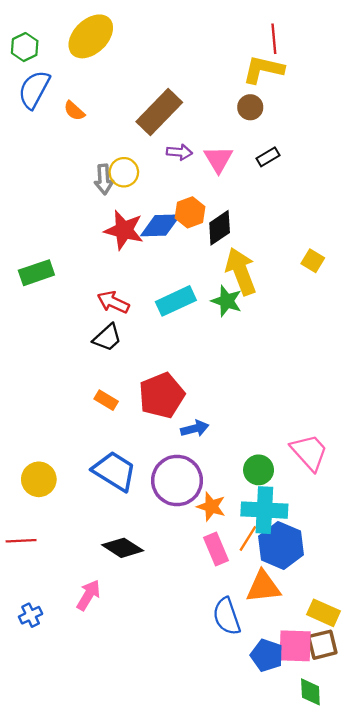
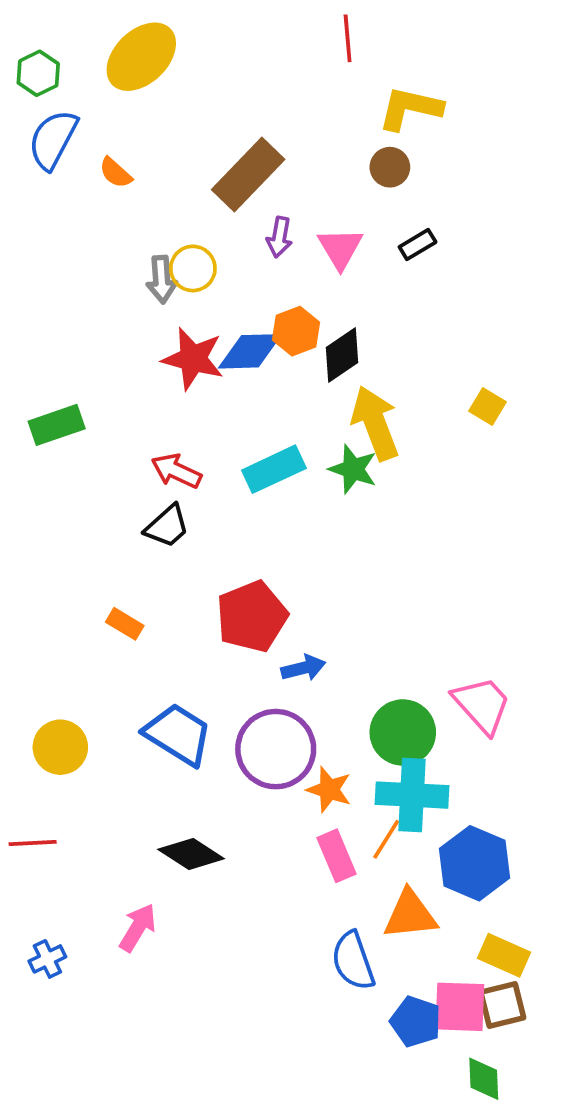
red line: (274, 39) -> (348, 38), moved
purple arrow: (179, 152) -> (279, 237), turned 95
orange rectangle: (106, 400) -> (125, 624), moved
green circle: (259, 470) -> (403, 732), size x1.4
blue hexagon: (281, 545) -> (475, 863), moved

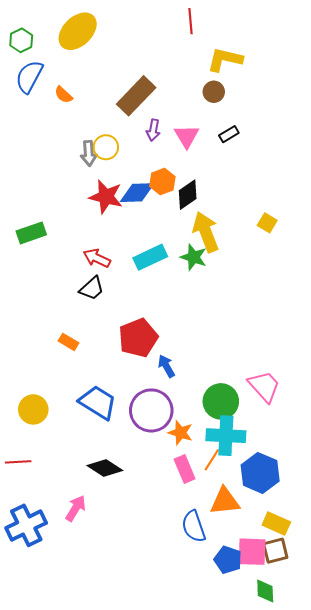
blue arrow: (303, 668) -> (166, 366), turned -105
blue cross: (47, 959) -> (26, 525), size x2.0

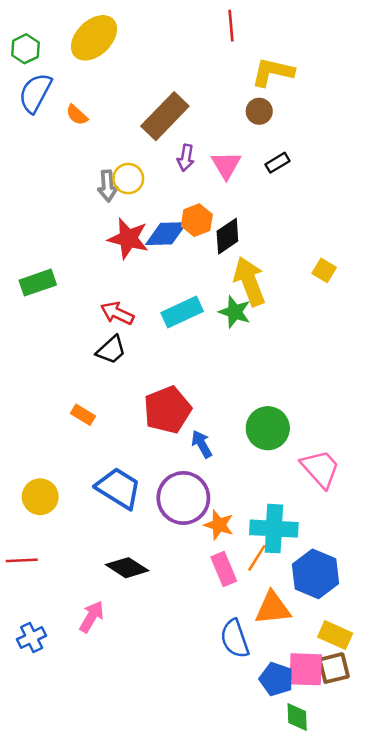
green circle: (221, 401) -> (268, 428), moved
blue cross: (26, 525) -> (32, 637), size x0.6
green diamond: (265, 591) -> (297, 717), moved

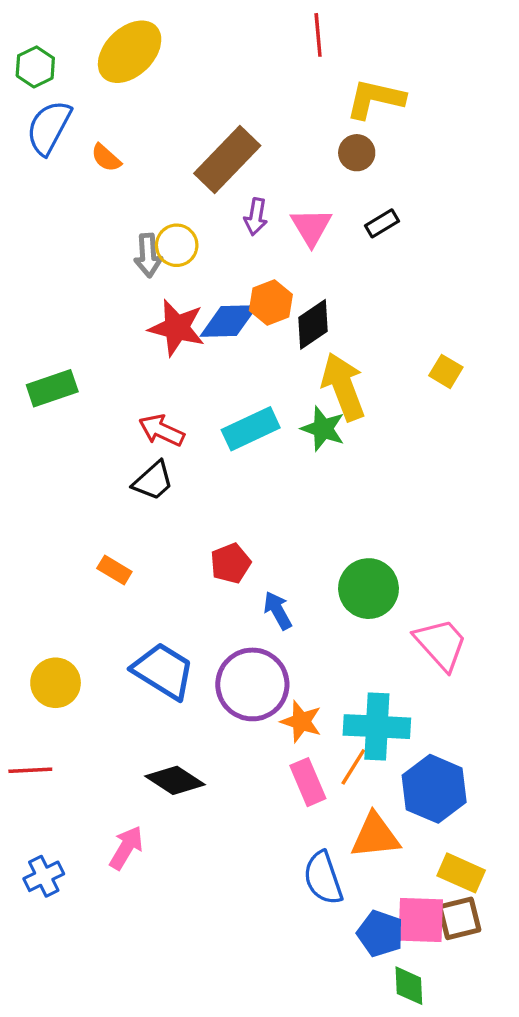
red pentagon: (167, 410) -> (231, 563), size x0.6

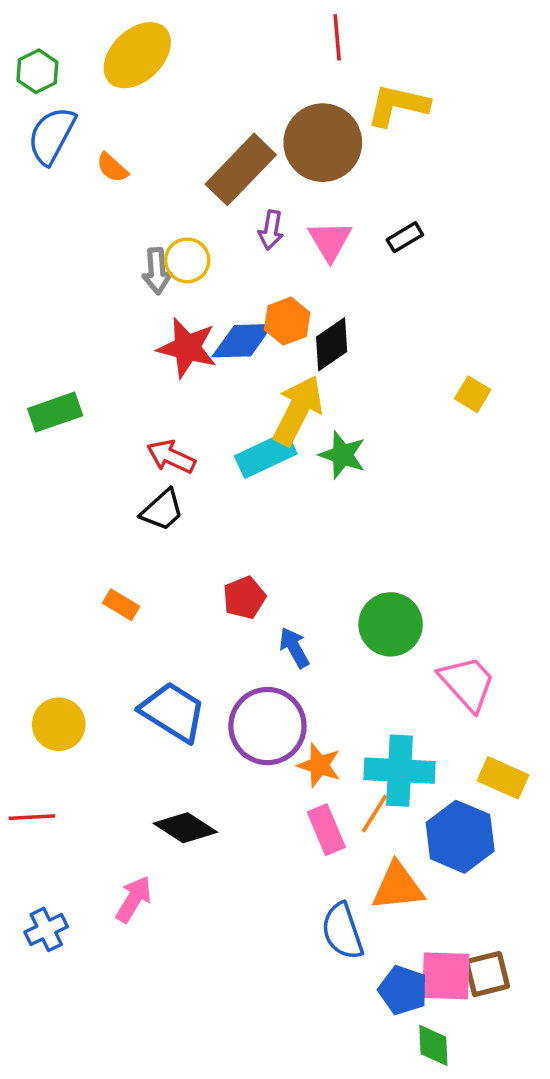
brown circle: (357, 153) -> (323, 143), moved, size x2.0
yellow arrow: (343, 387) -> (298, 410), moved, turned 48
yellow rectangle: (461, 873) -> (503, 778), moved

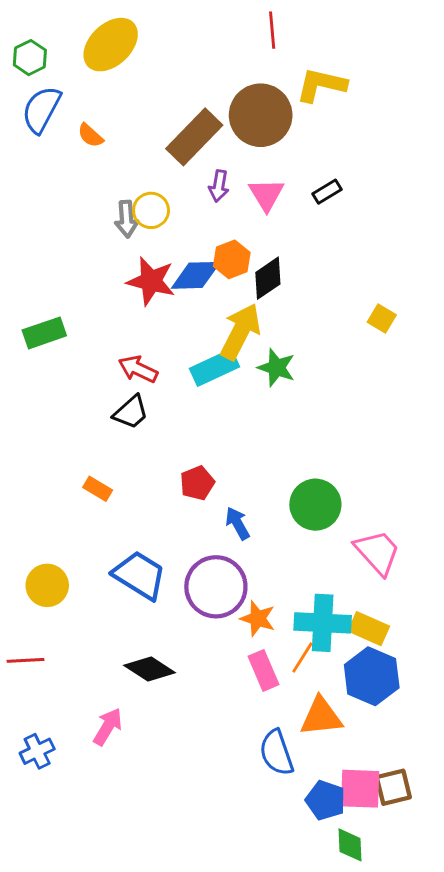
yellow rectangle: (503, 778) -> (369, 629), moved

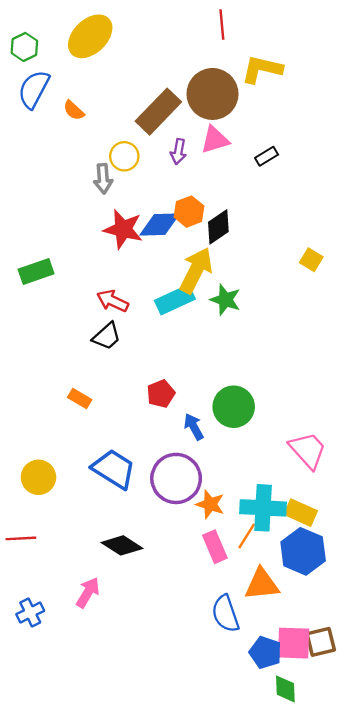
pink triangle: (266, 195) -> (215, 140), moved, turned 44
yellow circle: (151, 210) -> (124, 156), moved
green circle: (315, 505) -> (234, 407), moved

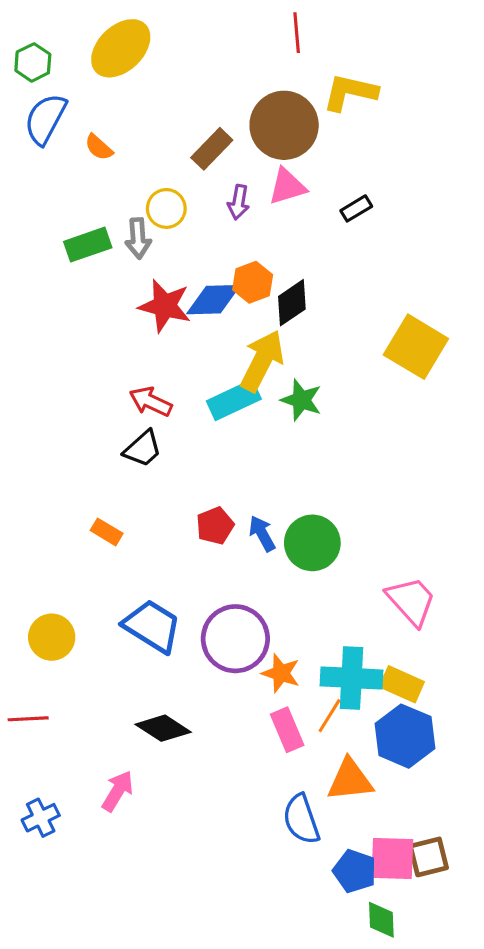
brown rectangle: (158, 112) -> (212, 149), size x0.7
yellow square: (311, 260) -> (416, 347), size x2.0
green rectangle: (36, 272) -> (88, 245), moved
blue arrow: (194, 427) -> (262, 533), moved

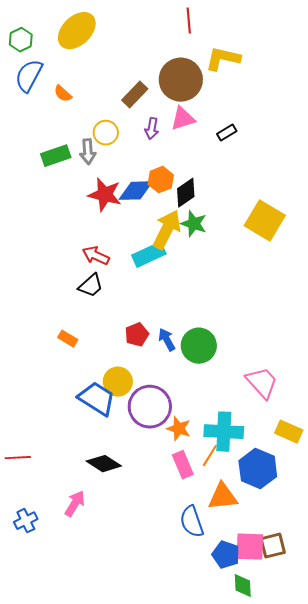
green star: (301, 400) -> (194, 224), moved
yellow circle: (52, 637) -> (118, 382), moved
yellow rectangle: (402, 684) -> (289, 432), moved

